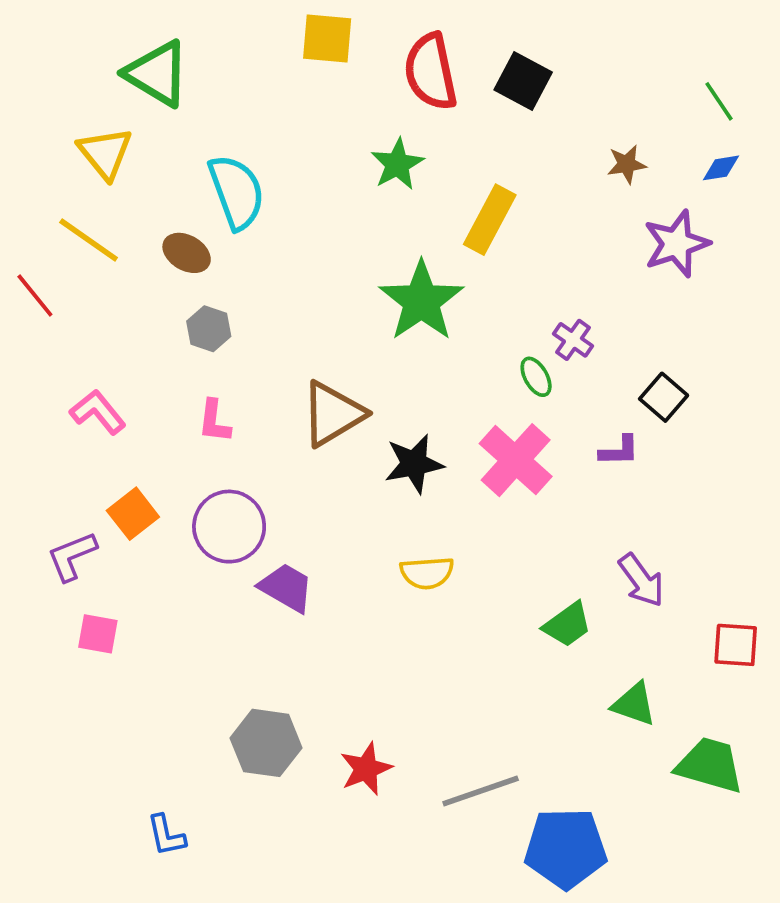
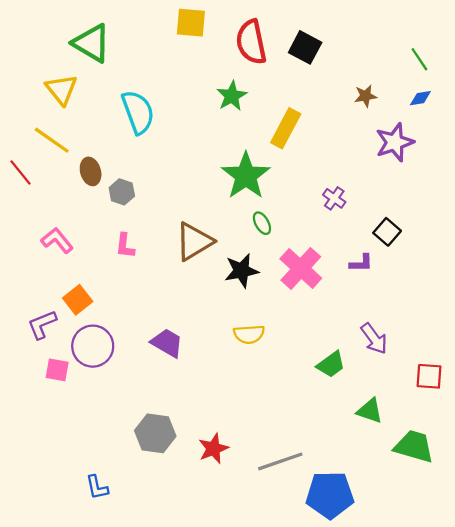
brown ellipse: (187, 253) -> (91, 171), moved, turned 44
green ellipse: (536, 377) -> (262, 223), moved
purple circle: (229, 527) -> (93, 346), moved

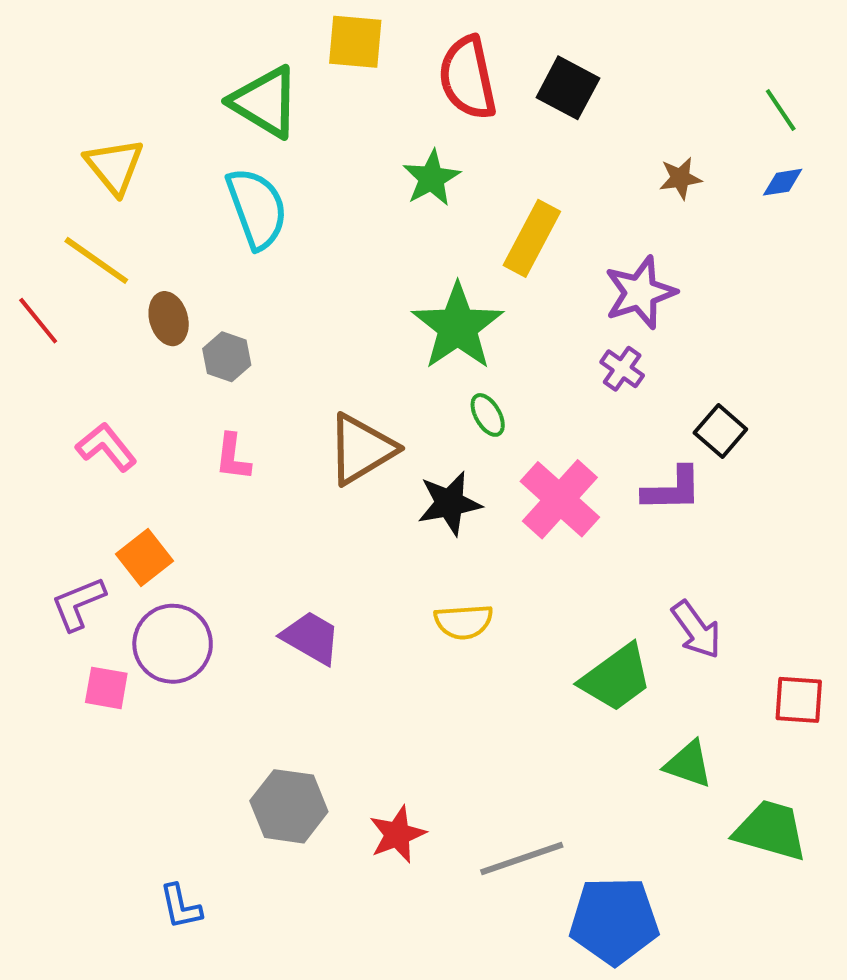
green triangle: (92, 43) -> (265, 102), moved
purple star: (395, 142) -> (640, 293), moved
purple L-shape: (361, 263) -> (672, 489), size x1.4
green trapezoid: (331, 364) -> (616, 678), size x1.4

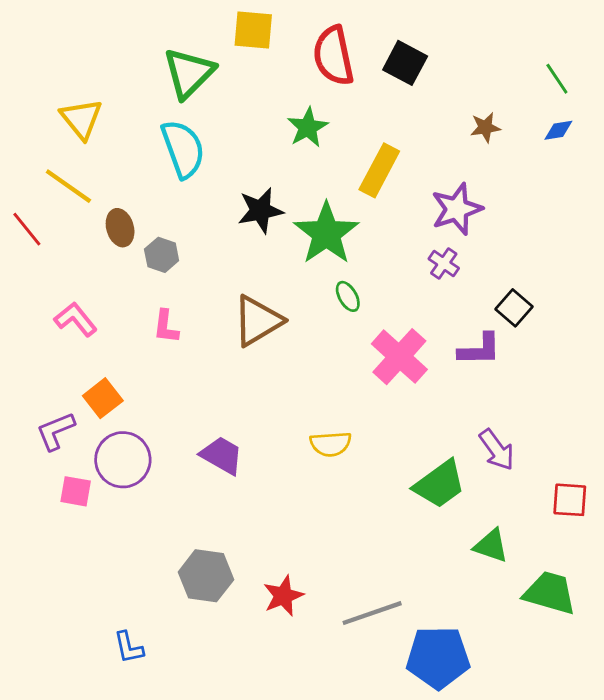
green triangle: (265, 102) -> (189, 73), turned 44
black star: (450, 503) -> (260, 210), moved

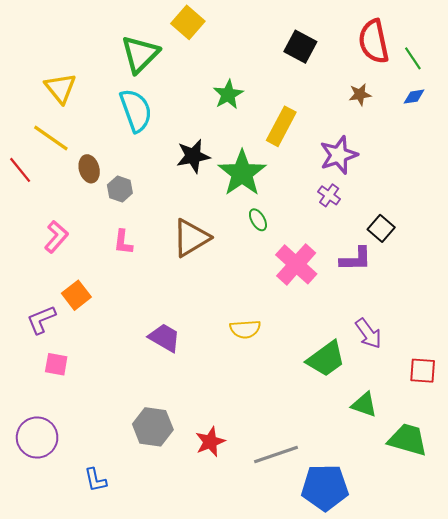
yellow square: (253, 30) -> (188, 22), turned 36
red semicircle: (333, 56) -> (374, 41), moved
pink L-shape: (76, 319) -> (56, 237), turned 80
purple circle: (123, 460) -> (37, 437), moved

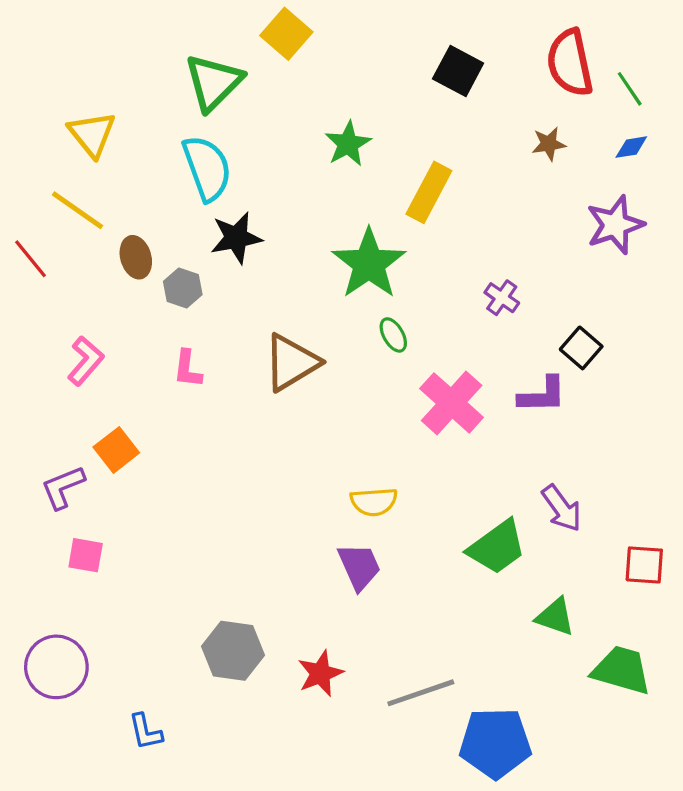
purple star: (339, 155) -> (615, 225), moved
black star: (193, 156) -> (236, 238), moved
purple trapezoid: (165, 338) -> (359, 567), moved, turned 36

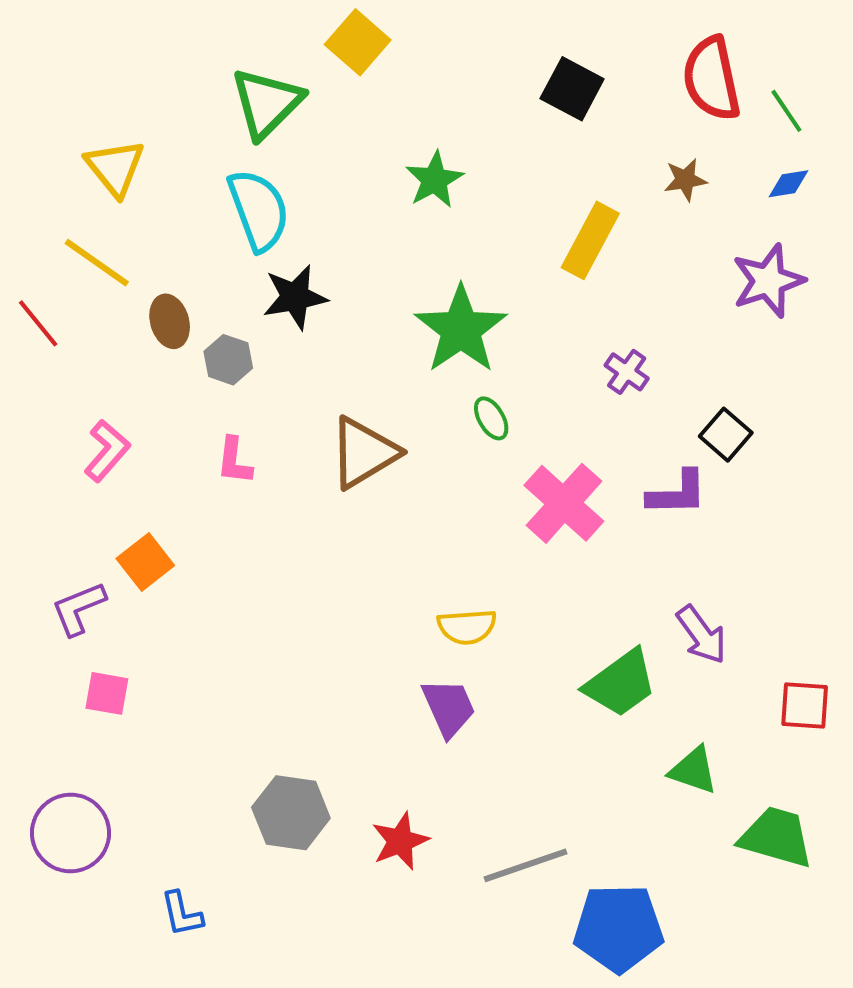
yellow rectangle: (429, 192) -> (590, 240), moved

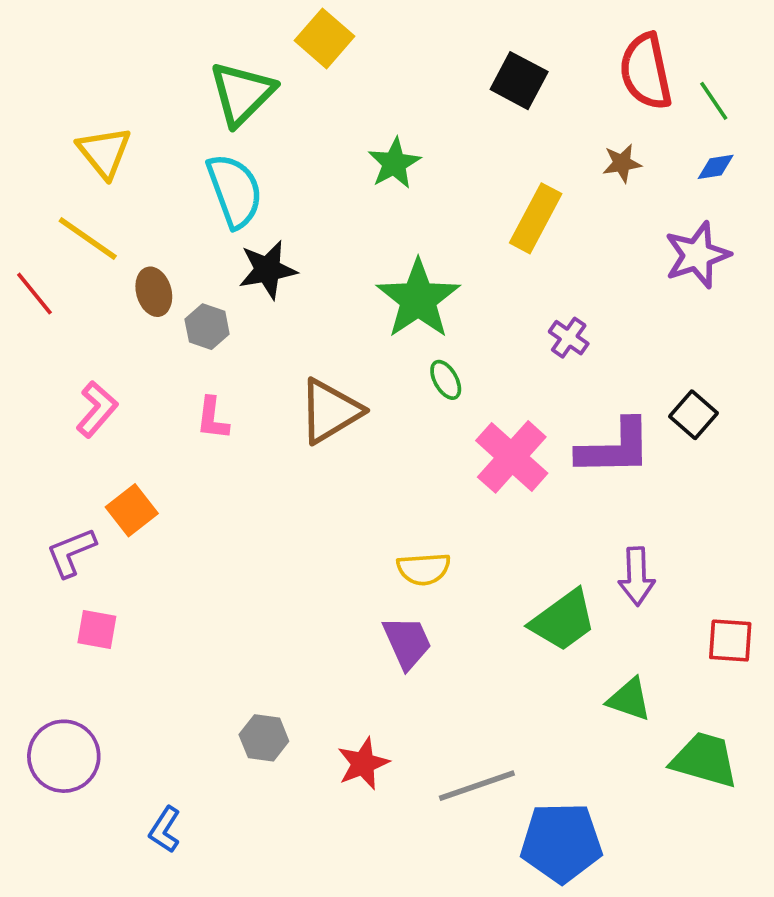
black square: (726, 435) -> (694, 415), moved
purple L-shape: (677, 493) -> (615, 448), size x1.4
purple arrow: (701, 635) -> (637, 576), turned 34
gray hexagon: (291, 813) -> (264, 738), size x0.7
blue L-shape: (182, 914) -> (165, 830), turned 45

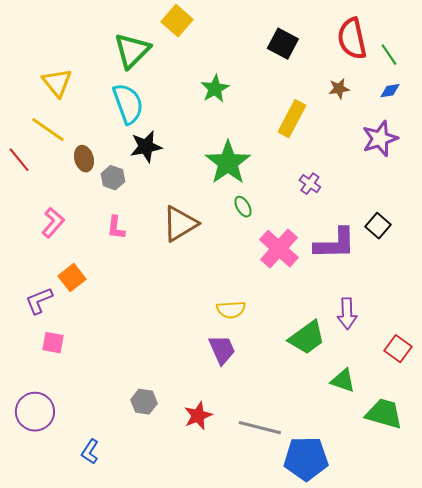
red square: (730, 641) -> (398, 349), turned 32
gray line: (477, 786) -> (260, 428), turned 33

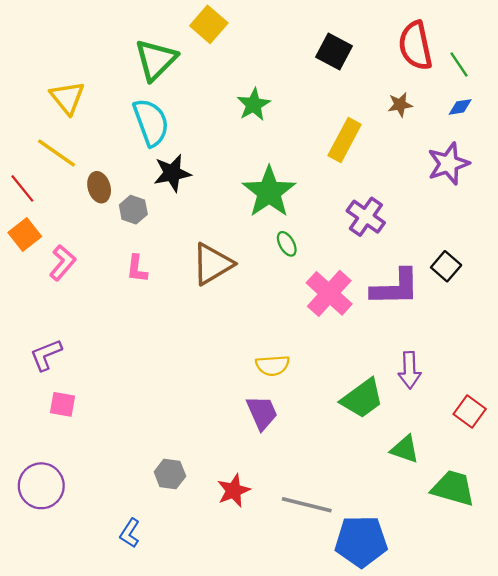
purple cross: (310, 184) -> (366, 217), size x1.5
orange square: (72, 278) -> (25, 234), moved
blue L-shape: (90, 452) -> (130, 533), moved

